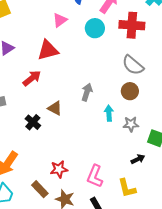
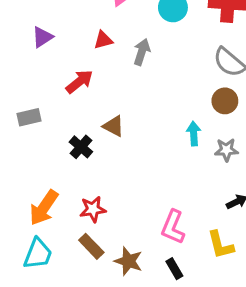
red triangle: (48, 50) -> (103, 40), size x0.6
gray arrow: (87, 92) -> (142, 52), moved
red star: (59, 169) -> (93, 209), moved

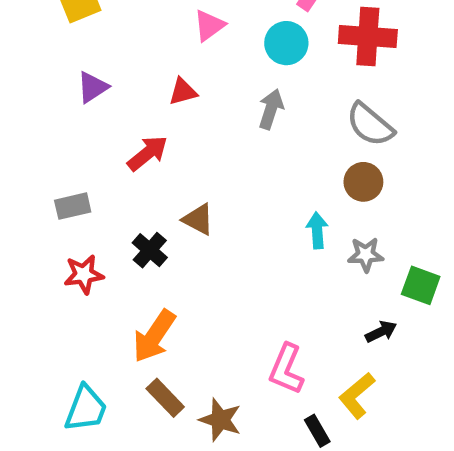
gray arrow: (142, 52) -> (271, 109), moved
orange arrow: (44, 208) -> (154, 336), moved
red star: (93, 209) -> (84, 274), moved
yellow L-shape: (220, 245) -> (357, 396), turned 64
black rectangle: (174, 269) -> (317, 431), moved

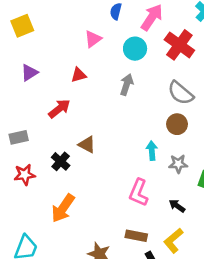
red cross: (368, 36) -> (179, 45), turned 32
black arrow: (381, 332) -> (177, 206), moved, turned -119
pink L-shape: (286, 369) -> (139, 193), moved
brown rectangle: (165, 398) -> (136, 236), moved, turned -35

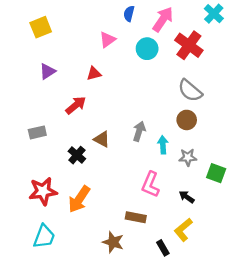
gray arrow: (127, 85) -> (139, 131), moved
red star: (25, 175) -> (43, 191), moved, size x1.4
brown rectangle: (136, 236) -> (136, 217), moved

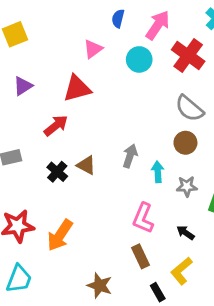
red triangle: (94, 74) -> (77, 89), size x1.6
black cross: (77, 155) -> (57, 172), moved
brown rectangle: (136, 217) -> (141, 256), moved, turned 54

